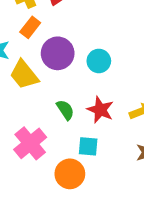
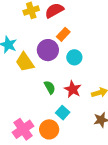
orange rectangle: (30, 27) -> (63, 34), moved
pink cross: (30, 143) -> (23, 129), moved
cyan square: (88, 146) -> (63, 113), turned 32

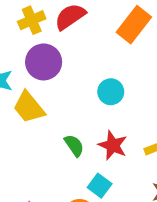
orange rectangle: (63, 34) -> (134, 25), moved, size x1.5
purple circle: (48, 50) -> (44, 62), moved

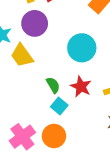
cyan circle: (111, 92) -> (82, 48), size x1.5
cyan square: (100, 186) -> (59, 106), moved

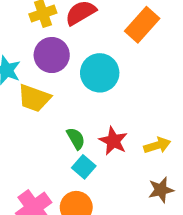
cyan circle: (82, 48) -> (100, 73), moved
yellow trapezoid: (22, 55) -> (34, 98), turned -35

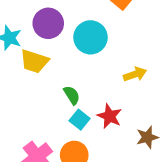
red star: (113, 141) -> (109, 116), moved
yellow arrow: (157, 145) -> (135, 74), moved

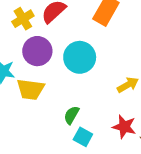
green semicircle: (72, 95) -> (72, 115), turned -108
red star: (109, 116) -> (124, 127), moved

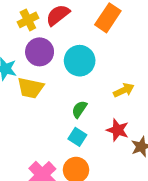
green semicircle: (72, 115) -> (79, 109), moved

